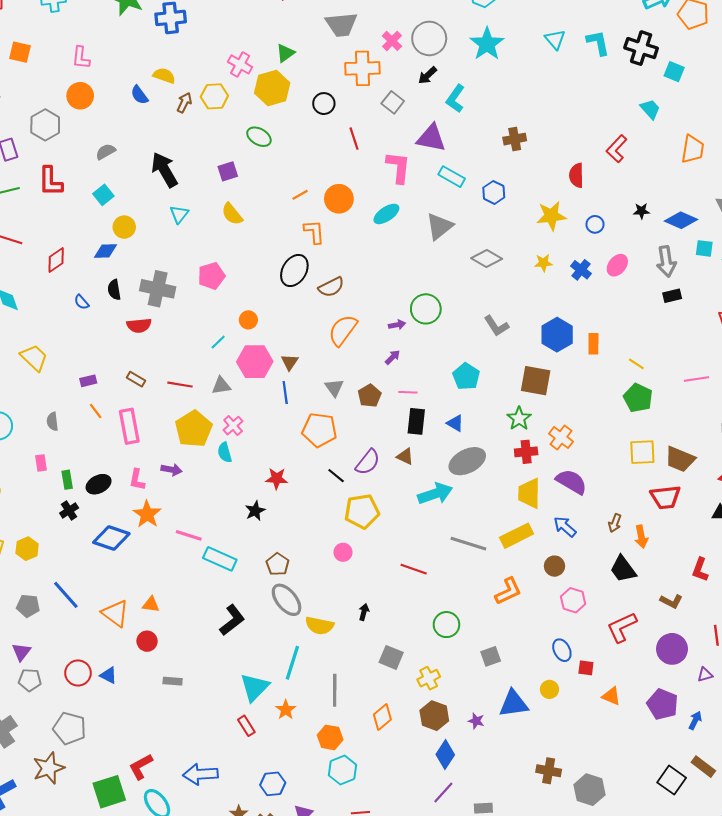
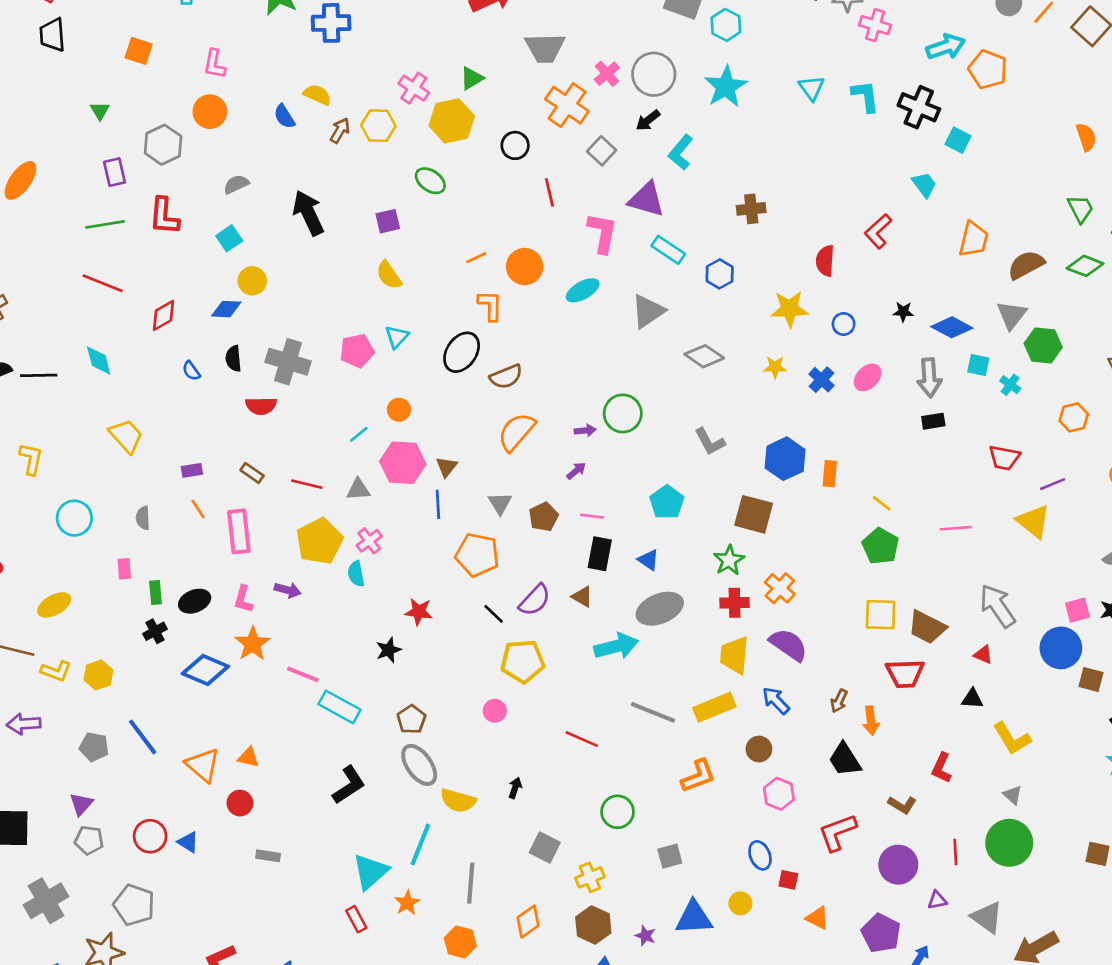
orange cross: (362, 68) -> (567, 105), turned 32
cyan triangle: (179, 214) -> (397, 337), moved

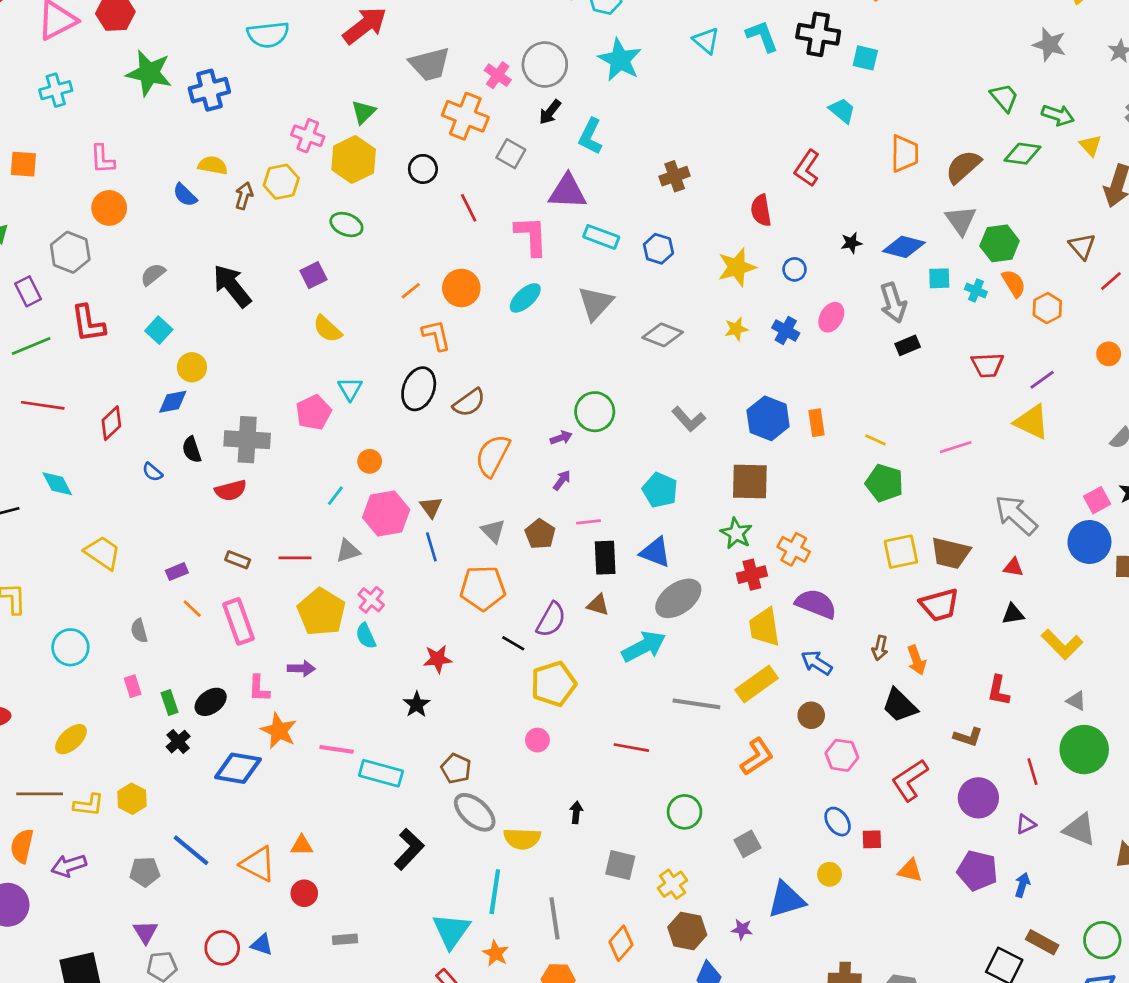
orange semicircle: (1086, 137) -> (1014, 283), moved
blue triangle: (648, 560) -> (655, 552), size x1.4

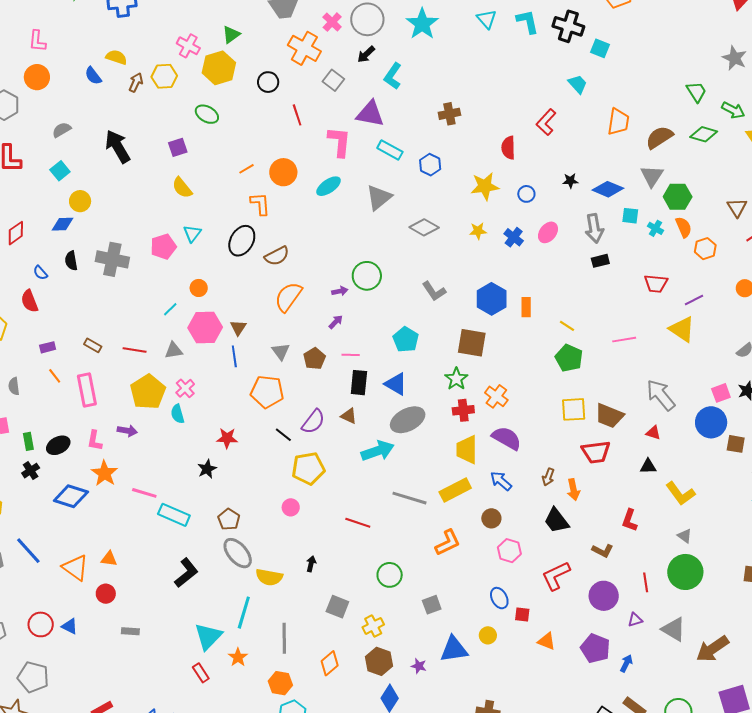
red semicircle: (231, 490) -> (29, 301), moved, turned 75

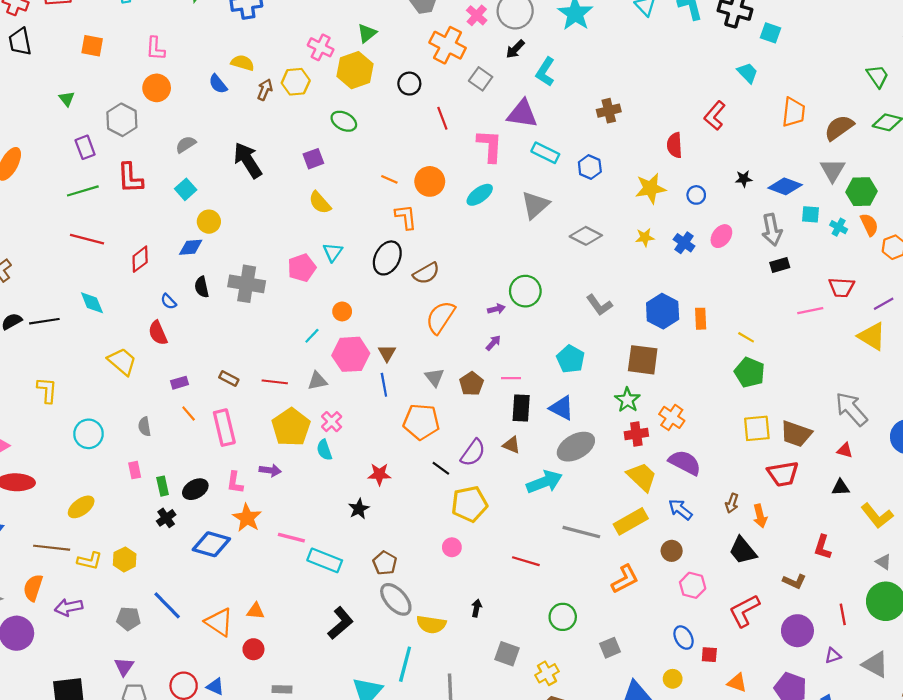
orange line: (246, 169) -> (389, 179), turned 56
pink line: (624, 340) -> (810, 311), moved
yellow trapezoid: (467, 450) -> (642, 477), turned 136

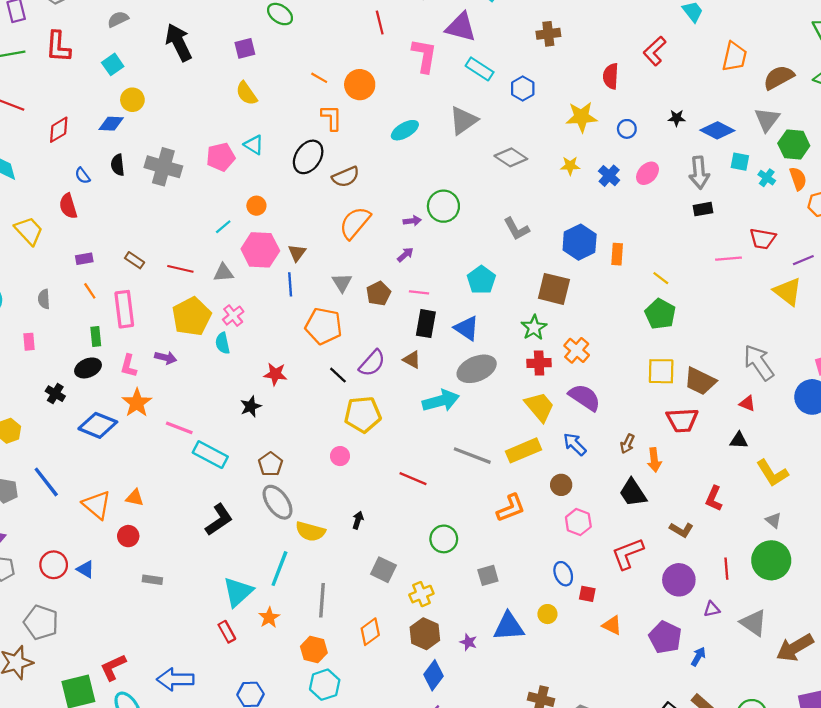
cyan ellipse: (480, 195) -> (405, 130), moved
cyan triangle: (333, 252) -> (254, 145), turned -40
green rectangle: (163, 486) -> (96, 337), moved
black cross: (166, 518) -> (55, 394), turned -30

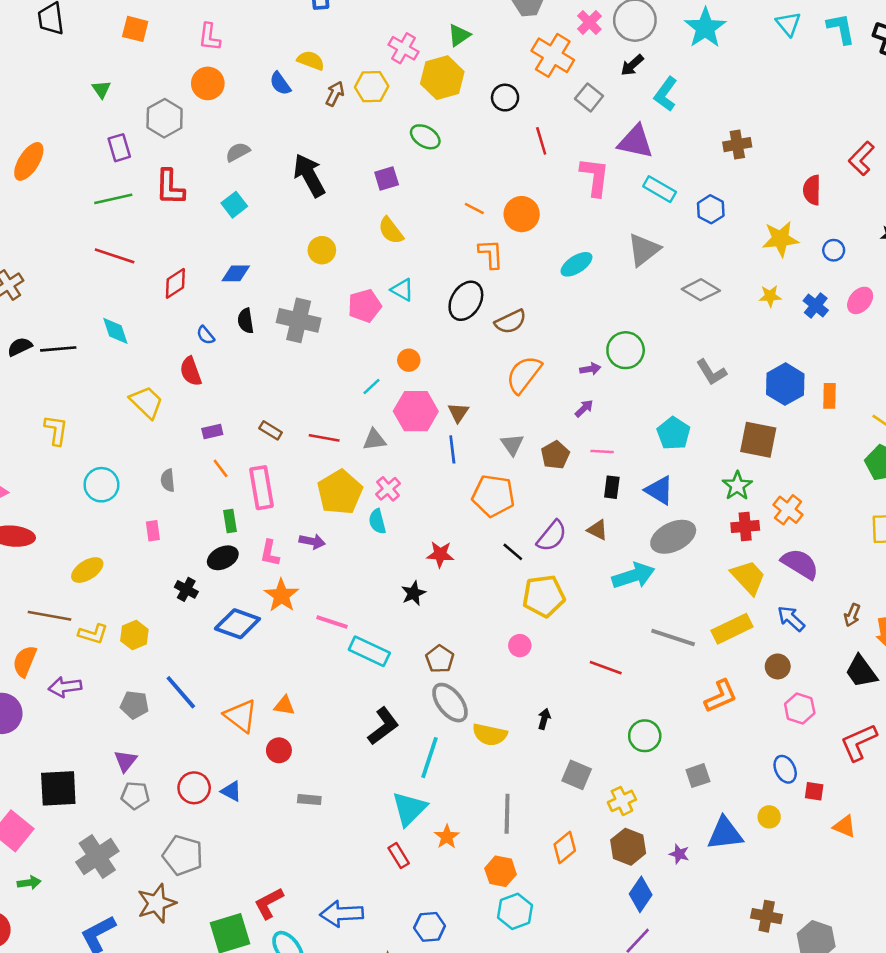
yellow circle: (132, 100) -> (322, 250), moved
black rectangle: (426, 324) -> (612, 487), size x0.7
cyan line: (279, 569) -> (429, 758), moved

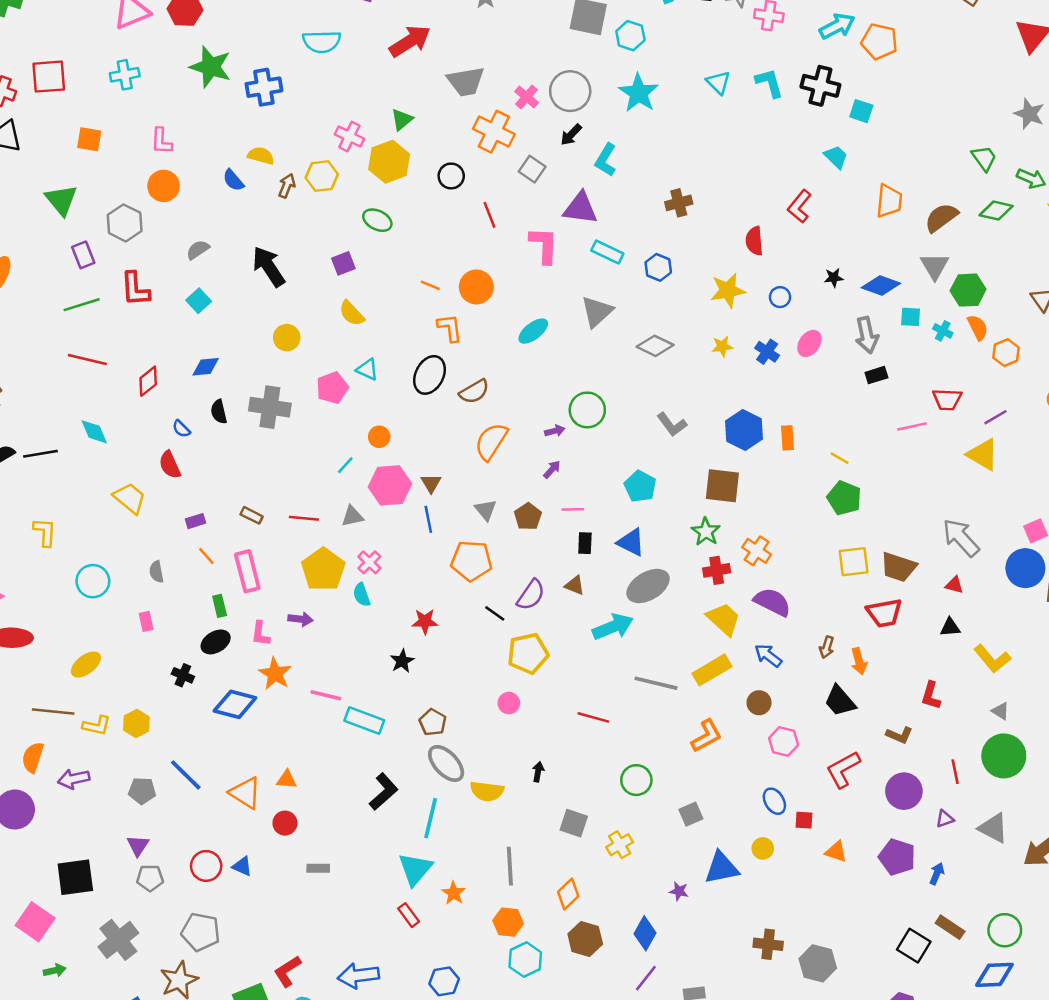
green triangle: (101, 89) -> (61, 200), size x1.8
brown hexagon: (628, 847) -> (585, 939), moved

